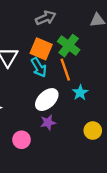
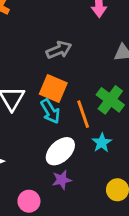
green cross: (69, 46) -> (110, 100), moved

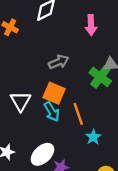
green cross: (110, 100) -> (100, 77), moved
white ellipse: (60, 151) -> (42, 154), moved

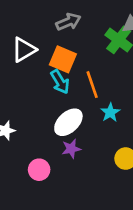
white triangle: (21, 101) -> (24, 50), moved, turned 30
white ellipse: (42, 154) -> (68, 122), moved

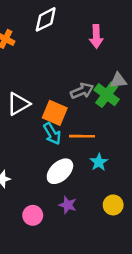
gray arrow: (68, 22) -> (82, 91), moved
orange line: (92, 85) -> (82, 136), turned -70
purple star: (71, 149) -> (68, 205), moved, turned 30

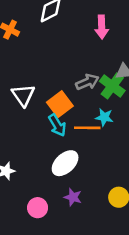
white triangle: (18, 104) -> (23, 95), turned -35
orange square: (55, 113) -> (60, 104), turned 30
cyan star: (99, 162) -> (104, 117), moved, turned -30

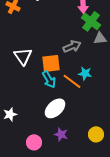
green cross: (112, 86) -> (91, 21), moved
orange square: (60, 104) -> (51, 63), turned 30
orange line: (87, 128) -> (72, 81), turned 36

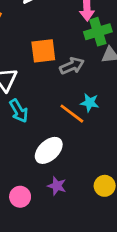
green cross: (91, 21) -> (98, 32), turned 36
orange square: (51, 63) -> (43, 51), moved
cyan arrow: (49, 79) -> (19, 111), moved

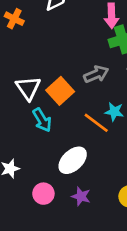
orange square: (43, 51) -> (60, 91), moved, turned -35
pink circle: (20, 197) -> (43, 194), moved

